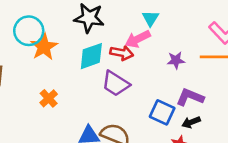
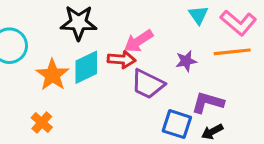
cyan triangle: (150, 18) -> (198, 15), moved
orange star: (44, 47) -> (52, 75), moved
purple trapezoid: (116, 84) -> (148, 84), moved

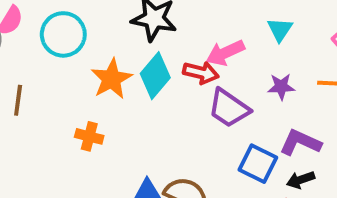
cyan triangle: (198, 15) -> (280, 30), moved
cyan diamond: (86, 67) -> (155, 76), turned -32
orange cross: (42, 123) -> (89, 136), turned -35

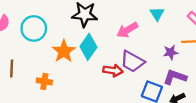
red arrow: (201, 73) -> (113, 70), moved
purple star: (281, 87) -> (171, 52), moved
orange cross: (89, 136) -> (44, 81), moved

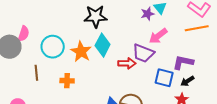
cyan circle: (34, 28) -> (53, 47), moved
pink arrow: (127, 30) -> (158, 36), moved
purple star: (171, 52) -> (147, 14), moved

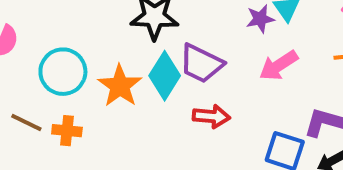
purple trapezoid: (143, 53) -> (201, 63), moved
brown line: (36, 73) -> (26, 122), turned -63
orange cross: (67, 81) -> (67, 131), moved

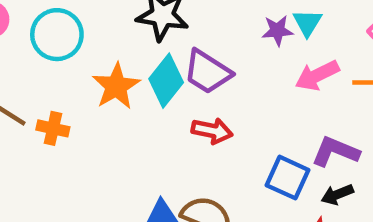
pink arrow: (279, 66) -> (317, 75), moved
cyan circle: (63, 72) -> (57, 35), moved

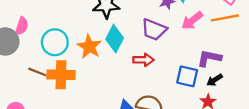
cyan circle: (57, 35) -> (55, 42), moved
purple trapezoid: (208, 72) -> (154, 30), moved
orange cross: (53, 128) -> (61, 75), size x1.6

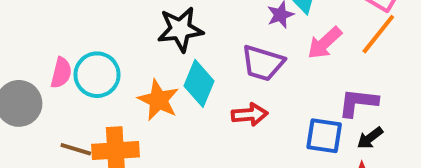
orange line: (225, 18) -> (378, 34), turned -36
pink semicircle: (22, 26) -> (61, 73), moved
cyan circle: (55, 42) -> (97, 75), moved

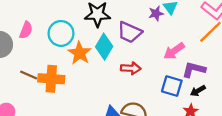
pink arrow: (325, 43) -> (174, 51), moved
purple trapezoid: (263, 63) -> (130, 32), moved
cyan circle: (97, 75) -> (61, 33), moved

